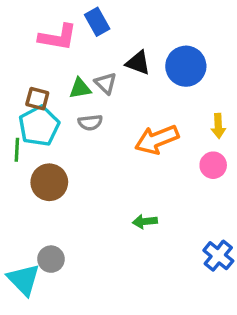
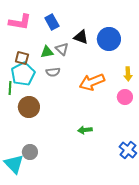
blue rectangle: (97, 22) -> (52, 22), moved
pink L-shape: (58, 37) -> (20, 22), moved

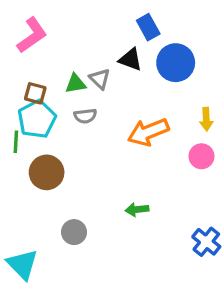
pink L-shape: (20, 22) -> (32, 35), turned -45
blue rectangle: (52, 22) -> (148, 27), moved
gray circle: (30, 152) -> (74, 232), moved

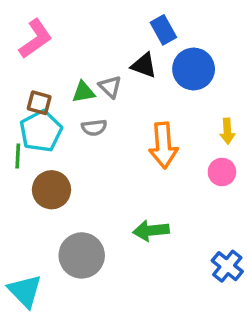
orange arrow: (148, 132) -> (163, 145), turned -72
green arrow: (137, 210) -> (151, 231), size x1.4
gray circle: (74, 232) -> (82, 255), size x1.6

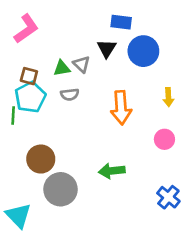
blue rectangle: (163, 30) -> (121, 22), turned -54
black triangle: (144, 65) -> (107, 48), turned 42
pink circle: (222, 172) -> (164, 139), moved
brown circle: (51, 190) -> (41, 159), moved

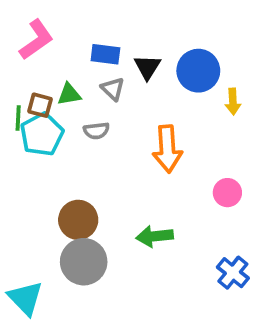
blue rectangle: (121, 22) -> (105, 54), moved
green triangle: (62, 68) -> (69, 94), moved
yellow arrow: (168, 97) -> (233, 102), moved
green line: (13, 116) -> (18, 118), moved
brown circle: (41, 159) -> (78, 220), moved

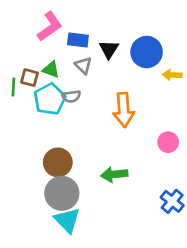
pink L-shape: (36, 40) -> (50, 26), moved
green triangle: (69, 94) -> (51, 70), turned 30
yellow arrow: (233, 102) -> (172, 75), turned 96
cyan pentagon: (42, 134) -> (50, 99), moved
cyan triangle: (25, 298) -> (67, 220), moved

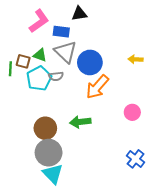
black triangle: (109, 49) -> (79, 14), moved, turned 49
blue circle: (147, 52) -> (90, 62), moved
gray triangle: (83, 65) -> (65, 52), size x1.6
orange arrow: (124, 110) -> (97, 87), turned 45
green arrow: (114, 174) -> (80, 122), moved

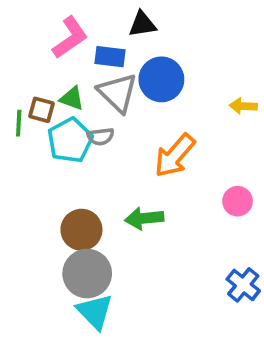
blue circle: (90, 62) -> (161, 79), moved

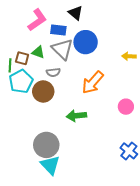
black triangle: (142, 24) -> (75, 13), turned 49
cyan pentagon: (70, 140) -> (21, 81), moved
brown circle: (81, 230) -> (43, 91), moved

